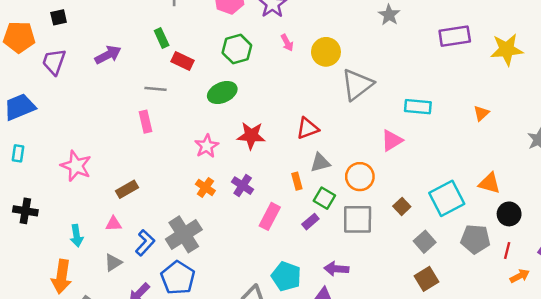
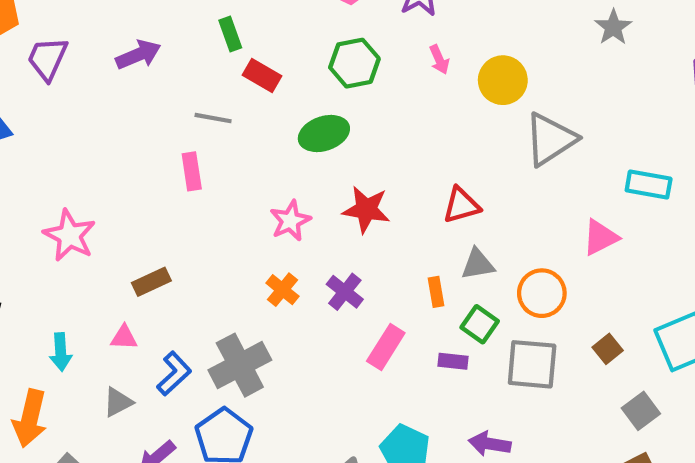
purple rectangle: (310, 222) -> (453, 361), turned 42

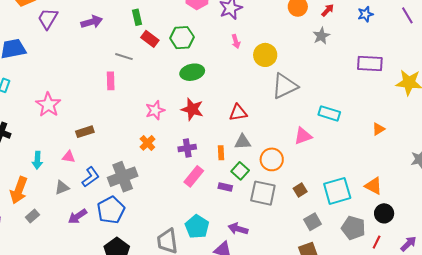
green hexagon: (354, 63) -> (182, 38), moved
green ellipse: (324, 134) -> (192, 72), moved
purple cross: (345, 292) -> (187, 148), moved, turned 36

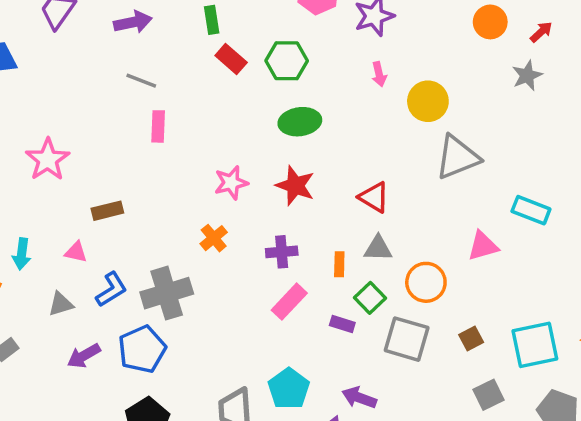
gray line: (124, 57) -> (141, 81), moved
red triangle: (238, 113) -> (374, 197), turned 36

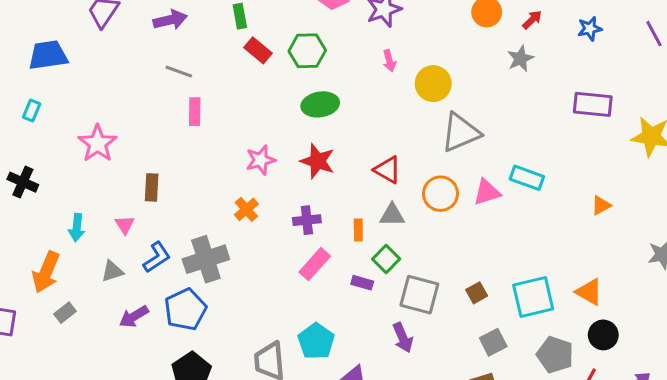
brown rectangle: (107, 211) -> (152, 187), turned -72
pink triangle: (483, 246) -> (487, 192), moved
pink triangle: (76, 252) -> (125, 225), turned 45
orange circle: (426, 282) -> (441, 194), moved
purple arrow: (359, 398) -> (403, 338), moved, turned -132

